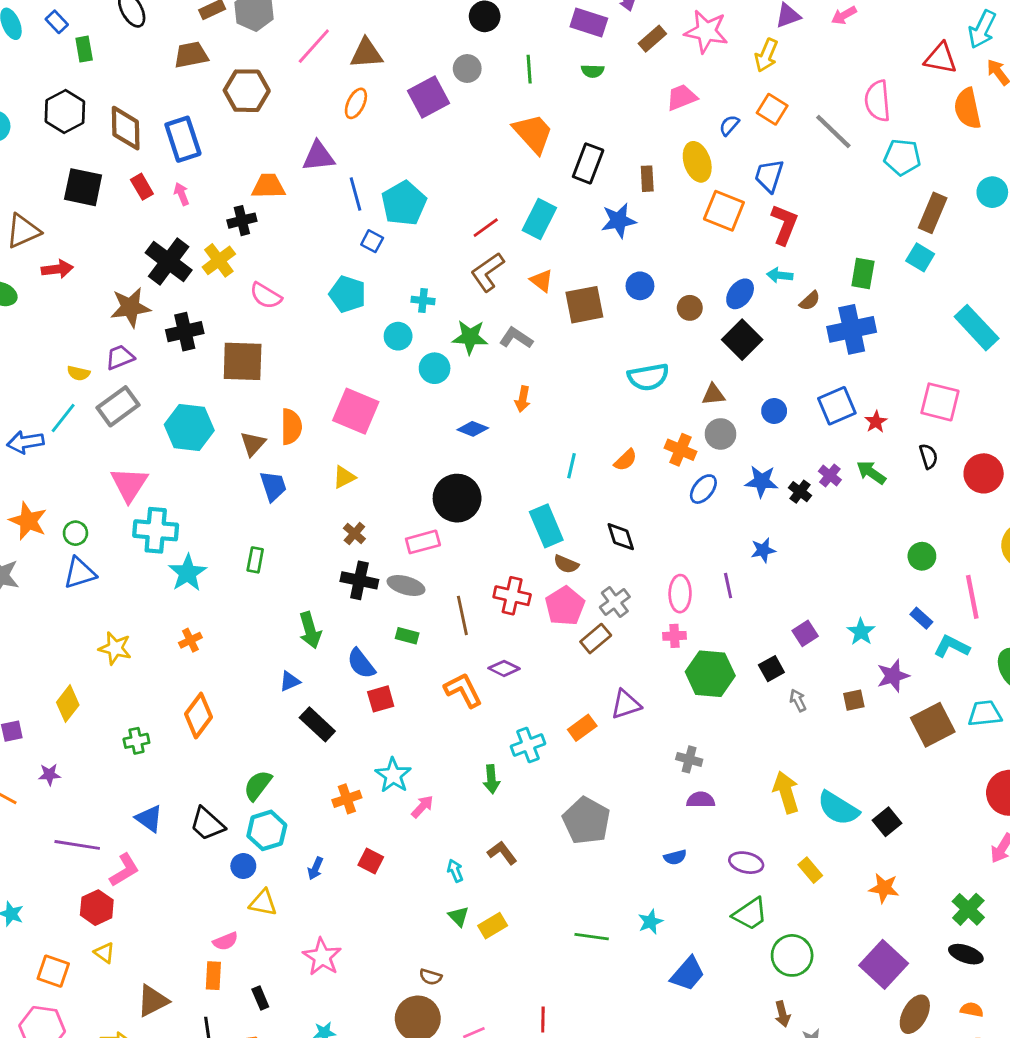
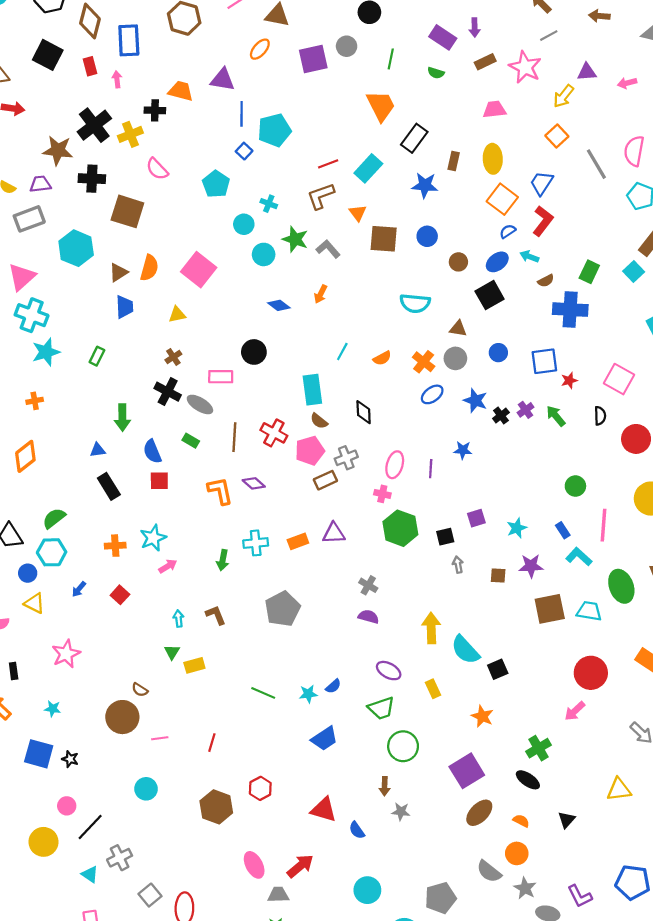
blue semicircle: (729, 125) -> (508, 231), moved
black circle: (457, 498) -> (254, 352), size x0.7
blue semicircle: (675, 857) -> (333, 686), moved, turned -42

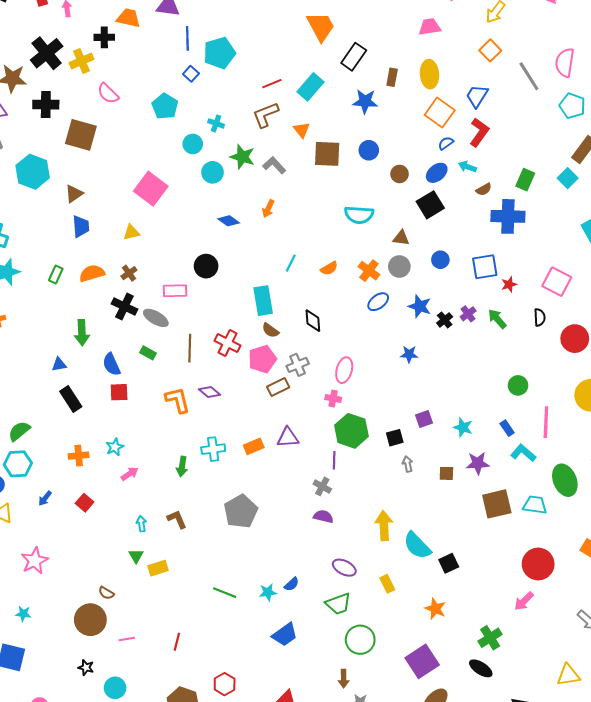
orange semicircle: (149, 268) -> (92, 273), moved, turned -120
purple line: (431, 469) -> (334, 460), moved
cyan star: (517, 528) -> (463, 427), turned -30
cyan star: (153, 538) -> (115, 447), size x0.7
black star: (70, 759) -> (86, 667), moved

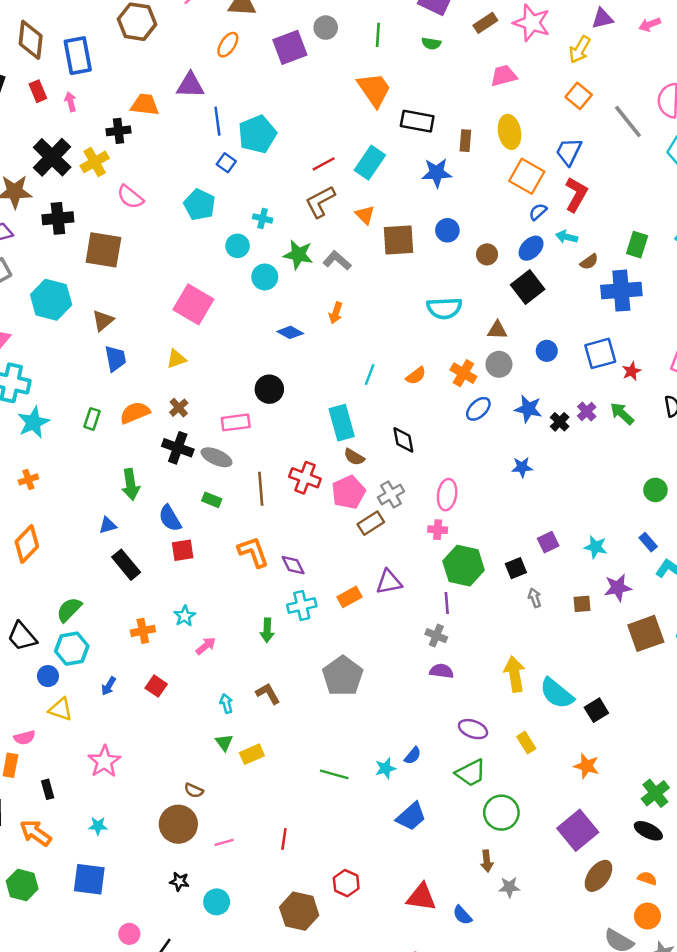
black rectangle: (354, 57) -> (417, 121), turned 72
purple diamond: (210, 392) -> (293, 565), moved, turned 30

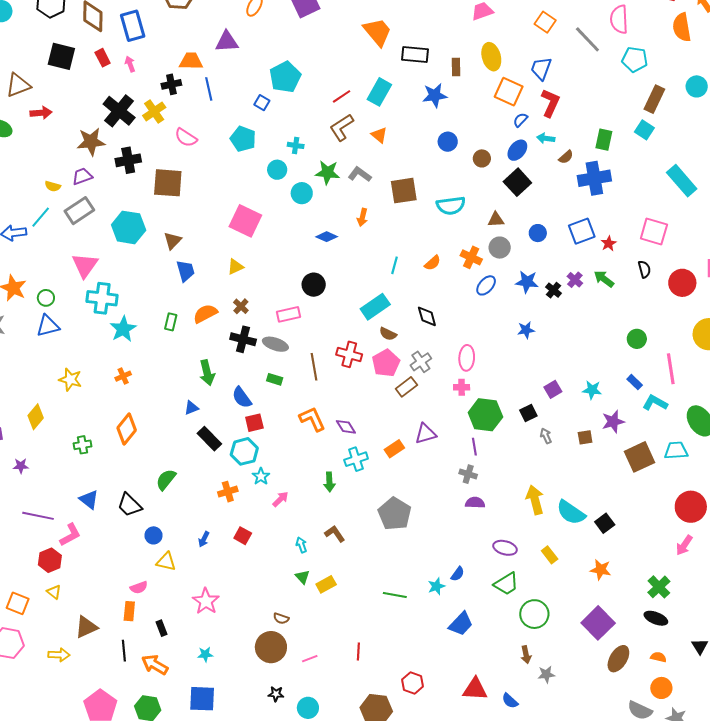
blue line: (217, 121) -> (209, 89), moved
brown square: (398, 240) -> (404, 191), moved
cyan rectangle: (342, 423) -> (375, 307), turned 76
cyan hexagon: (72, 649) -> (244, 451), moved

